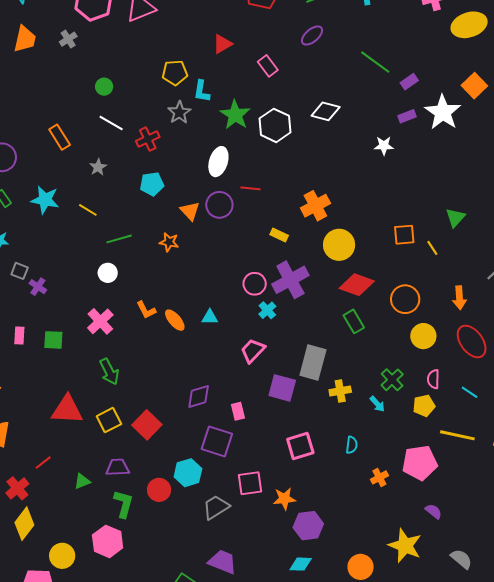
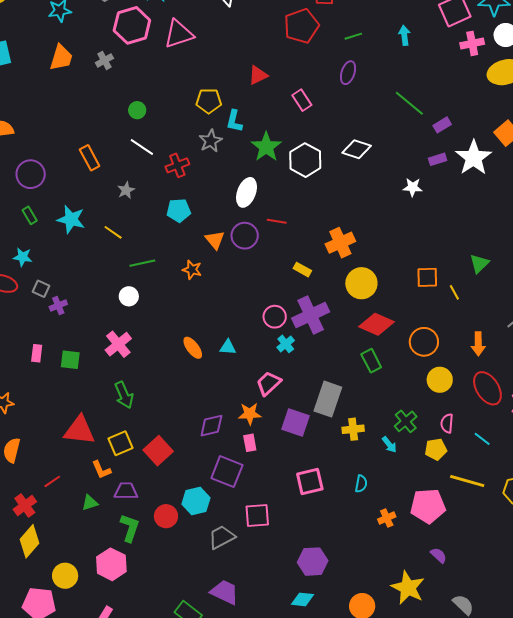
purple ellipse: (312, 36) -> (348, 73), turned -35
purple cross: (38, 287) -> (58, 305), turned 30
orange L-shape: (146, 310) -> (101, 470), moved
orange star: (284, 499) -> (250, 414), moved

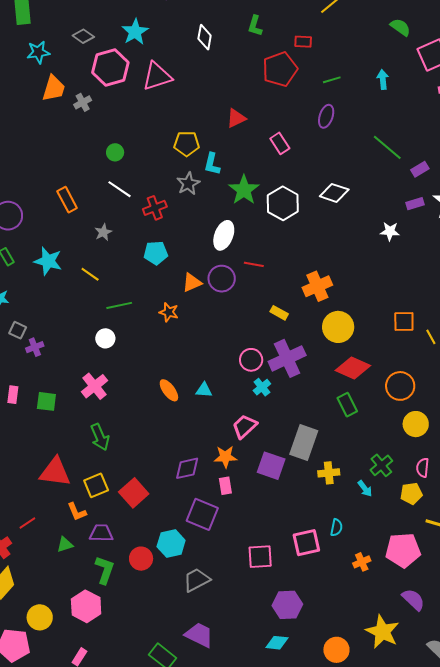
orange trapezoid: (61, 58) -> (54, 88), moved
orange triangle: (215, 240) -> (192, 283), turned 45
pink square: (310, 482) -> (306, 543), moved
pink square: (257, 515) -> (260, 557), moved
purple semicircle: (439, 555) -> (413, 600), size x1.4

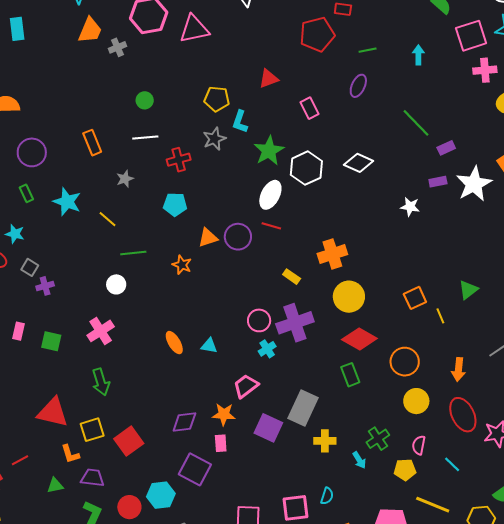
white line: (119, 189) -> (145, 137), turned -45
white ellipse: (224, 235) -> (270, 195), moved
orange square: (404, 322) -> (415, 298), turned -30

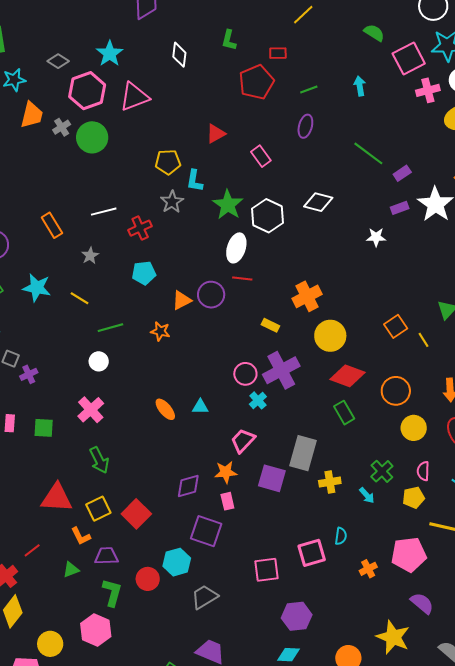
green circle: (145, 100) -> (92, 137), moved, size x1.8

